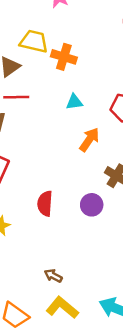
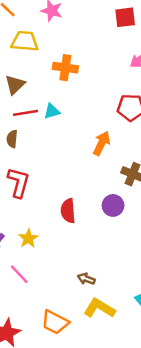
yellow trapezoid: (34, 41) -> (25, 41), moved
cyan triangle: (74, 102) -> (52, 111), moved

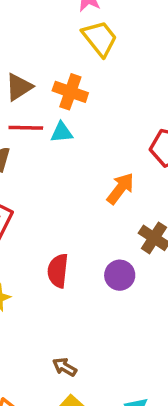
yellow trapezoid: (25, 41) -> (100, 38), moved, turned 36
orange cross: (65, 68) -> (70, 92), moved

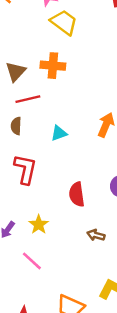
cyan triangle: (62, 132) -> (59, 133), moved
brown arrow: (65, 367) -> (96, 235), moved

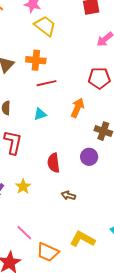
red line: (28, 99) -> (46, 83), moved
pink line: (32, 261) -> (24, 233), moved

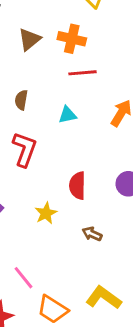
yellow star: (23, 186) -> (46, 213), moved

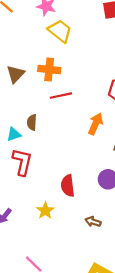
brown semicircle: (21, 100) -> (32, 122), moved
cyan triangle: (68, 115) -> (14, 134), moved
brown arrow: (92, 234) -> (93, 222), moved

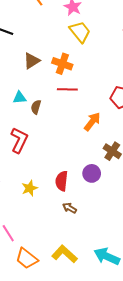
cyan triangle: (14, 134) -> (20, 98), moved
red semicircle: (68, 186) -> (62, 181), moved

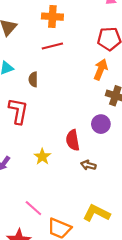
orange cross: (62, 64) -> (52, 17), moved
brown semicircle: (36, 107) -> (33, 79), moved
orange arrow: (92, 122) -> (101, 70), moved

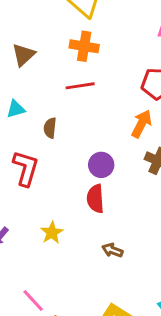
purple circle: (101, 124) -> (101, 165), moved
red semicircle: (73, 140) -> (95, 199), moved

